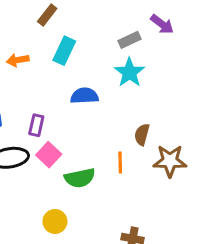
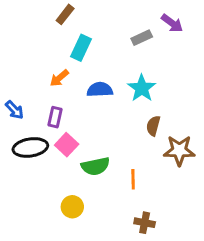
orange arrow: (18, 60) -> (59, 78), moved, turned -30
cyan star: (129, 72) -> (142, 88), moved
orange line: (120, 162) -> (133, 179), moved

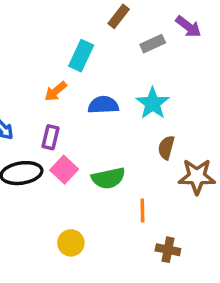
brown rectangle: (65, 14) -> (119, 16), moved
green semicircle: (95, 166) -> (108, 178), moved
brown cross: (145, 223) -> (168, 250), moved

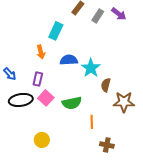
gray rectangle: (153, 44) -> (98, 16), moved, turned -32
orange arrow: (56, 91) -> (41, 52), turned -64
cyan star: (153, 103) -> (91, 68), moved
yellow circle: (71, 243) -> (42, 140), moved

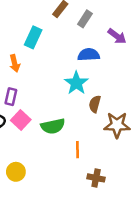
purple arrow: (119, 14) -> (117, 36), moved
blue semicircle: (69, 60) -> (89, 55), moved

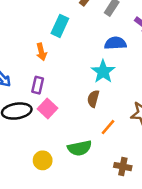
brown semicircle: (95, 104) -> (93, 99), moved
green semicircle: (53, 126) -> (80, 148), moved
orange line: (78, 150) -> (108, 127), moved, turned 42

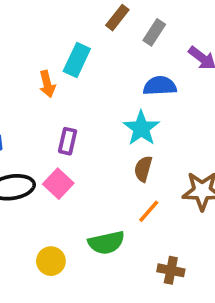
orange arrow: (41, 52) -> (47, 84), moved
purple rectangle: (38, 85) -> (68, 141), moved
brown semicircle: (93, 99) -> (143, 169), moved

